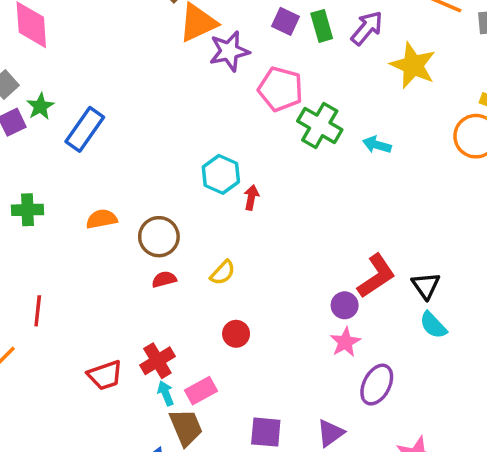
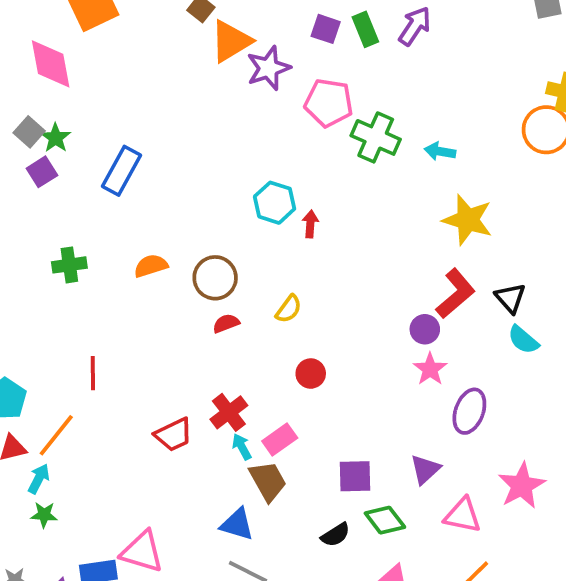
yellow star: (413, 65) -> (468, 220), moved
green star: (40, 106) -> (56, 138), moved

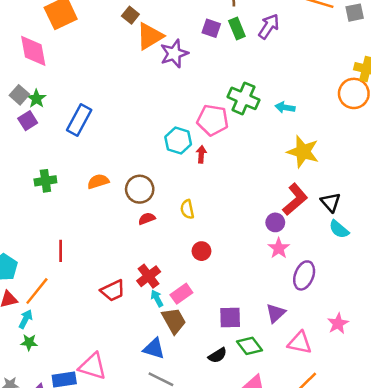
pink pentagon: (329, 103) -> (213, 120), moved
yellow semicircle: (289, 309) -> (187, 209), turned 132
pink star: (522, 486) -> (338, 324), size x0.7

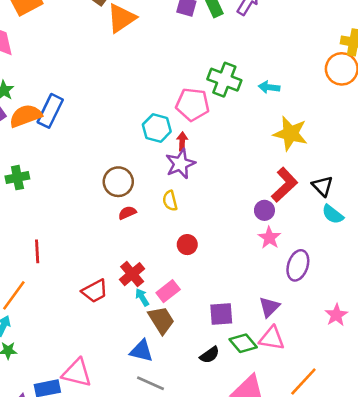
purple star: (174, 54) -> (180, 164), moved
orange semicircle: (98, 181) -> (26, 116), moved, size x1.4
pink triangle: (300, 343) -> (272, 338), moved

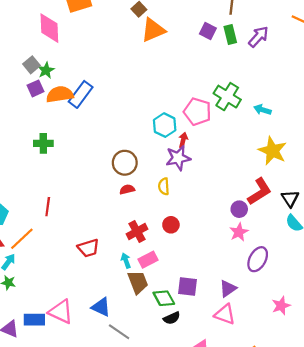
red cross: (132, 274) -> (137, 232), moved
green diamond: (243, 343) -> (164, 298), moved
blue triangle: (141, 351) -> (101, 307), moved

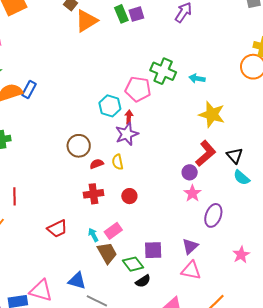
purple square: (208, 31) -> (136, 14), turned -35
green rectangle: (230, 35) -> (121, 14), moved
blue rectangle: (81, 94) -> (29, 90), size x0.7
red semicircle: (127, 189) -> (97, 164), moved
red cross: (137, 232) -> (93, 194), moved, turned 30

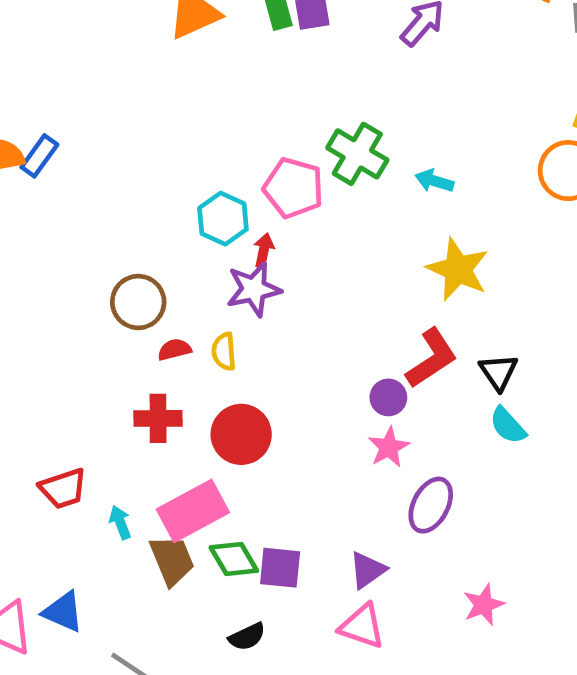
red circle: (129, 196) -> (241, 434), size x1.6
pink rectangle: (113, 231) -> (193, 511), size x1.6
cyan arrow: (93, 235) -> (120, 522), moved
green diamond: (133, 264) -> (234, 559), moved
blue triangle: (77, 281) -> (63, 612), moved

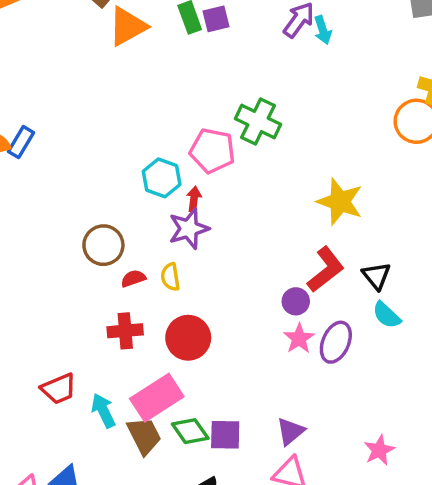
cyan arrow: (434, 181) -> (323, 30), moved, turned -120
purple ellipse: (431, 505) -> (336, 342), moved
cyan arrow: (120, 522) -> (103, 411), size x1.4

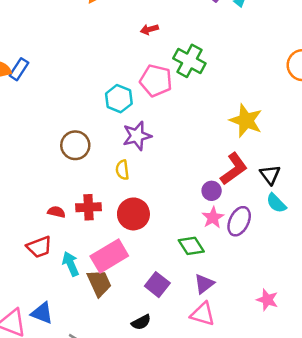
red arrow: (194, 199) -> (149, 29), moved, turned -114
red semicircle: (133, 278) -> (56, 212), moved, turned 30
green diamond: (190, 431) -> (191, 246), moved
purple square: (225, 435) -> (157, 285), turned 35
pink star: (379, 450) -> (267, 300), turned -30

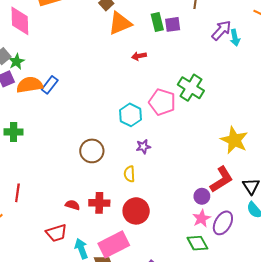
red arrow: (149, 29) -> (139, 56), moved
purple star: (137, 136) -> (143, 147), size x0.6
green diamond: (191, 246) -> (197, 243), moved

